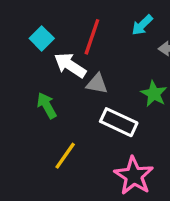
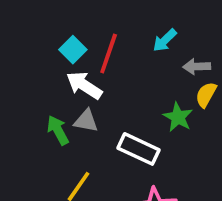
cyan square: (42, 38) -> (73, 50), moved
gray triangle: (97, 84) -> (86, 121), moved

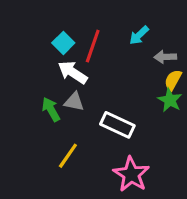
green star: (178, 117) -> (170, 100), moved

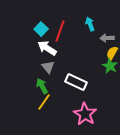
cyan arrow: (139, 35) -> (90, 24), turned 112
gray triangle: (74, 102) -> (48, 67), turned 40
green arrow: (51, 109) -> (42, 86), moved

